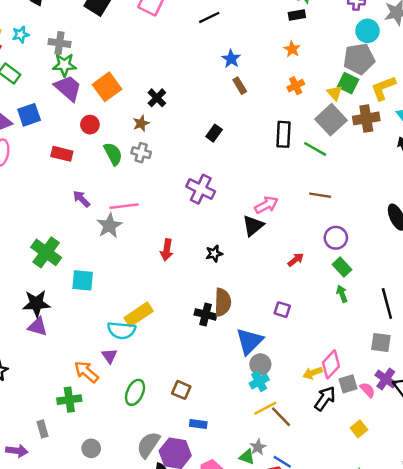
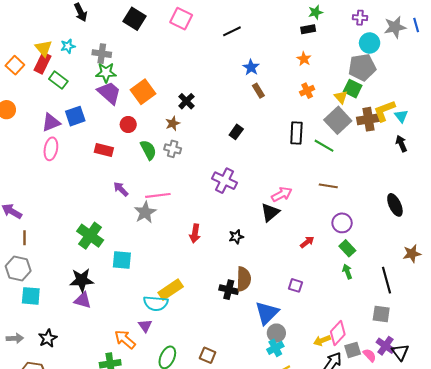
yellow L-shape: (383, 88) -> (384, 111), moved

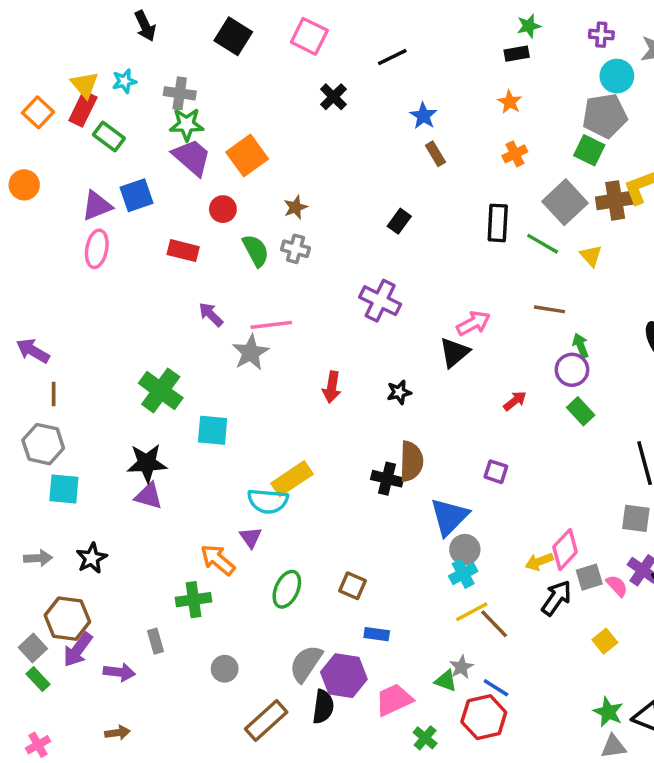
yellow triangle: (341, 97) -> (591, 256), moved
black cross: (186, 101) -> (333, 97), moved
green arrow: (347, 272) -> (581, 346), moved

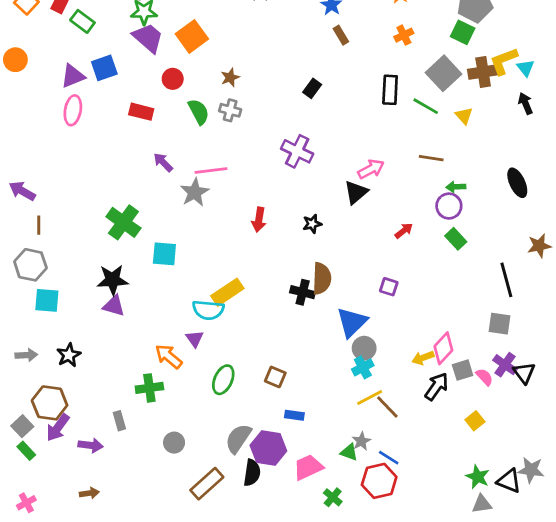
green arrow: (581, 346) -> (456, 187), turned -72

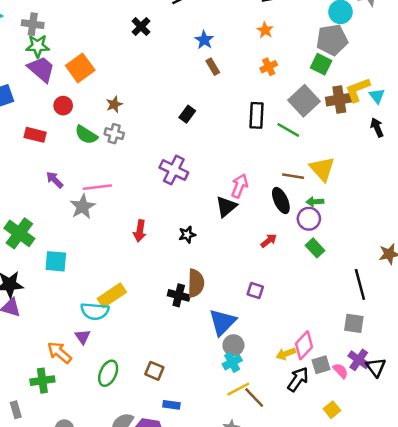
green semicircle: (199, 112) -> (86, 135), turned 150
yellow triangle: (464, 116) -> (322, 169), moved, size x1.6
pink arrow: (371, 169) -> (240, 186), turned -40
black ellipse: (517, 183) -> (281, 200), moved

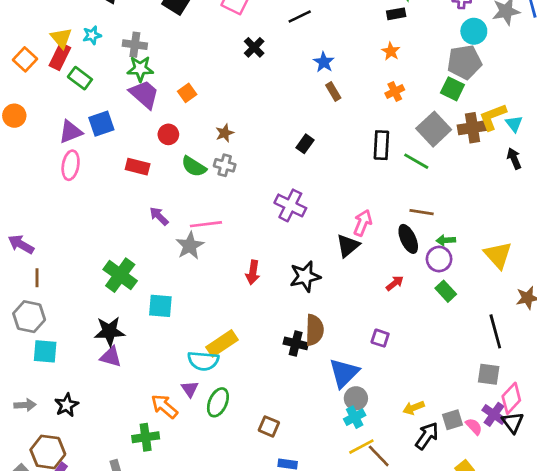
orange square: (80, 68) -> (187, 93), size x0.6
yellow triangle: (322, 169) -> (498, 255), moved
black star: (187, 235) -> (305, 276), size x1.6
pink diamond: (304, 345) -> (511, 398), moved
green ellipse: (108, 373) -> (218, 402), moved

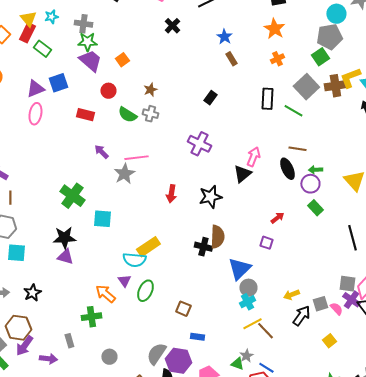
orange star: (391, 51) -> (274, 29), size x1.5
green square: (452, 89) -> (320, 57), turned 30
red arrow: (395, 283) -> (277, 218), moved
gray square: (489, 374) -> (347, 284), moved

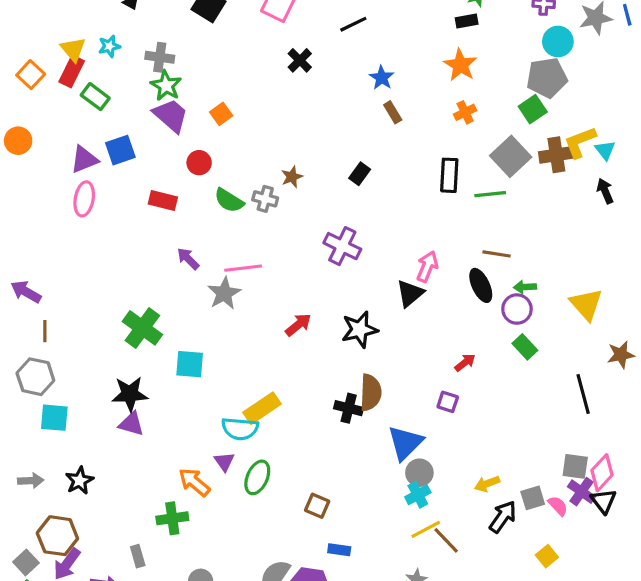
green star: (87, 42) -> (166, 86), turned 30
brown star: (150, 90) -> (292, 177), moved
green line: (293, 111) -> (490, 194), turned -36
red arrow: (171, 194) -> (298, 325), turned -138

